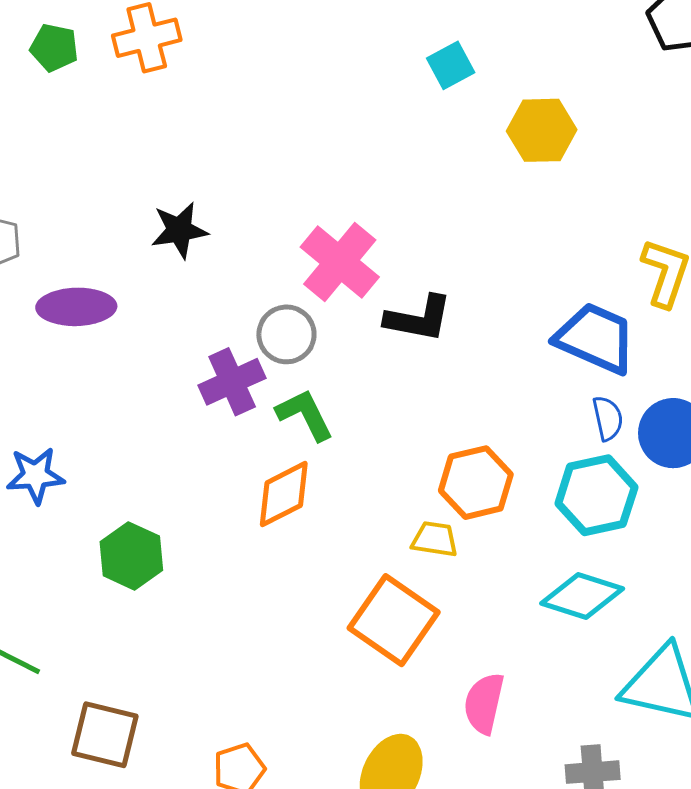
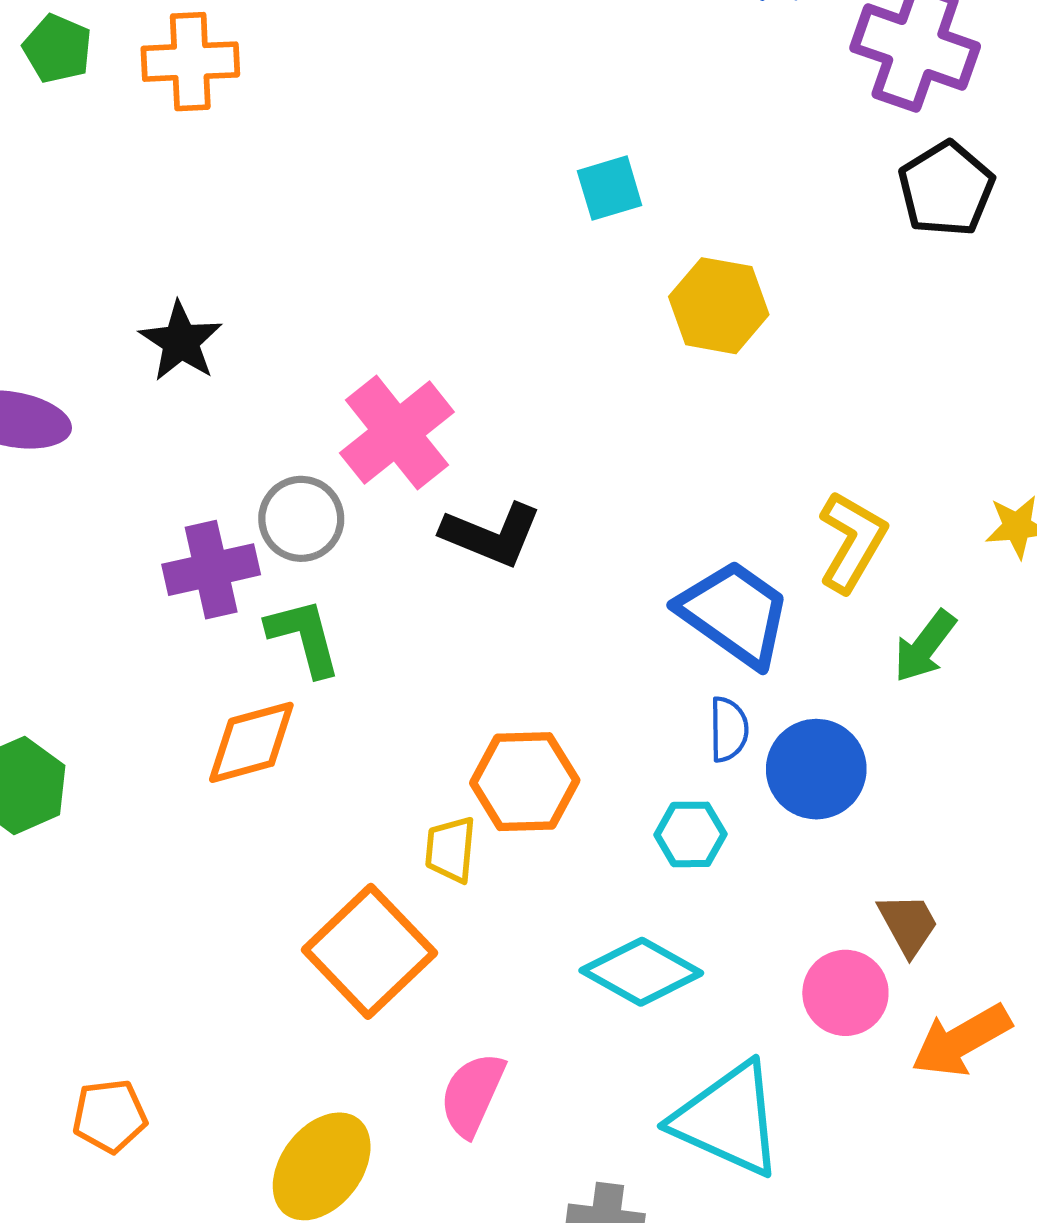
black star: (179, 230) -> (181, 341), turned 30
cyan hexagon: (596, 495) -> (690, 834), size x0.6
yellow trapezoid: (435, 539) -> (450, 849), turned -105

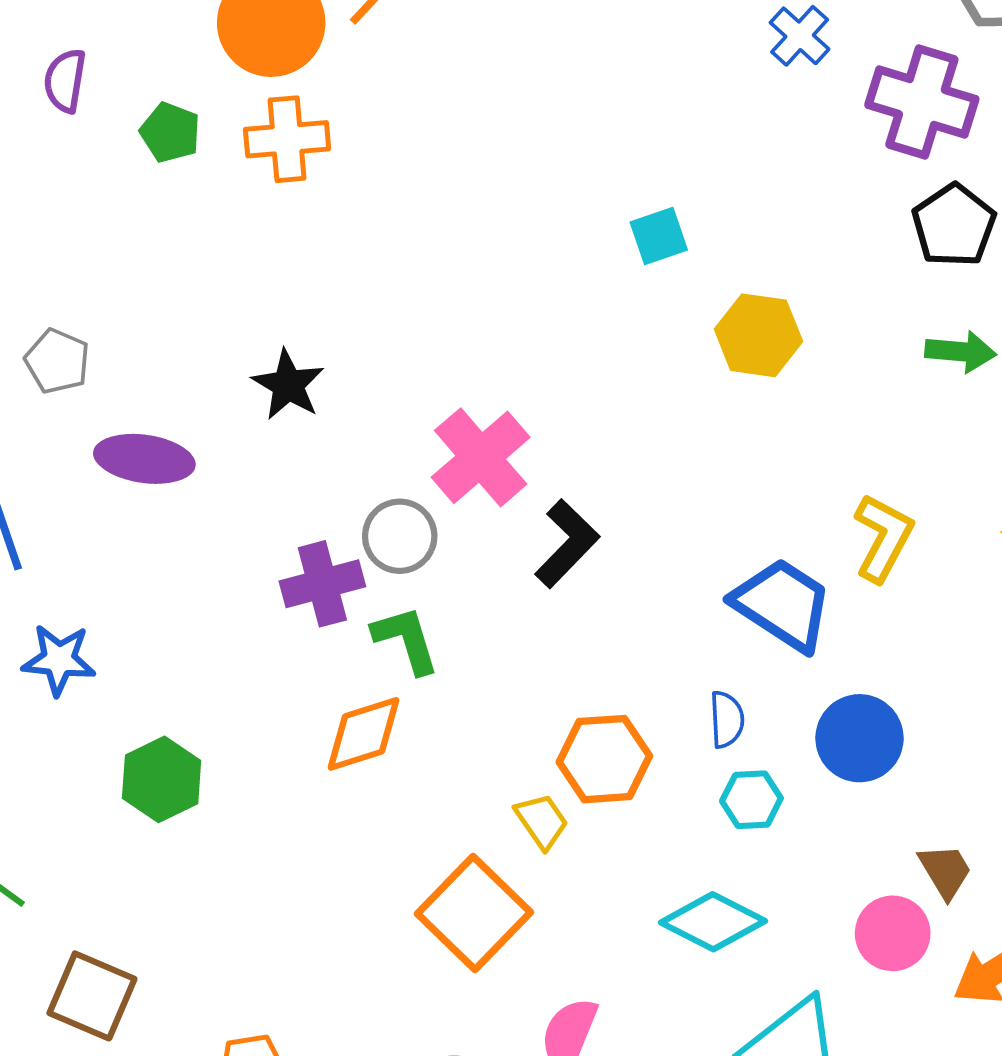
black L-shape: (491, 535) -> (567, 544), turned -66
green arrow: (925, 646) -> (961, 352), moved, turned -120
blue semicircle: (729, 729) -> (727, 719), moved
yellow trapezoid: (450, 849) -> (542, 821), turned 142

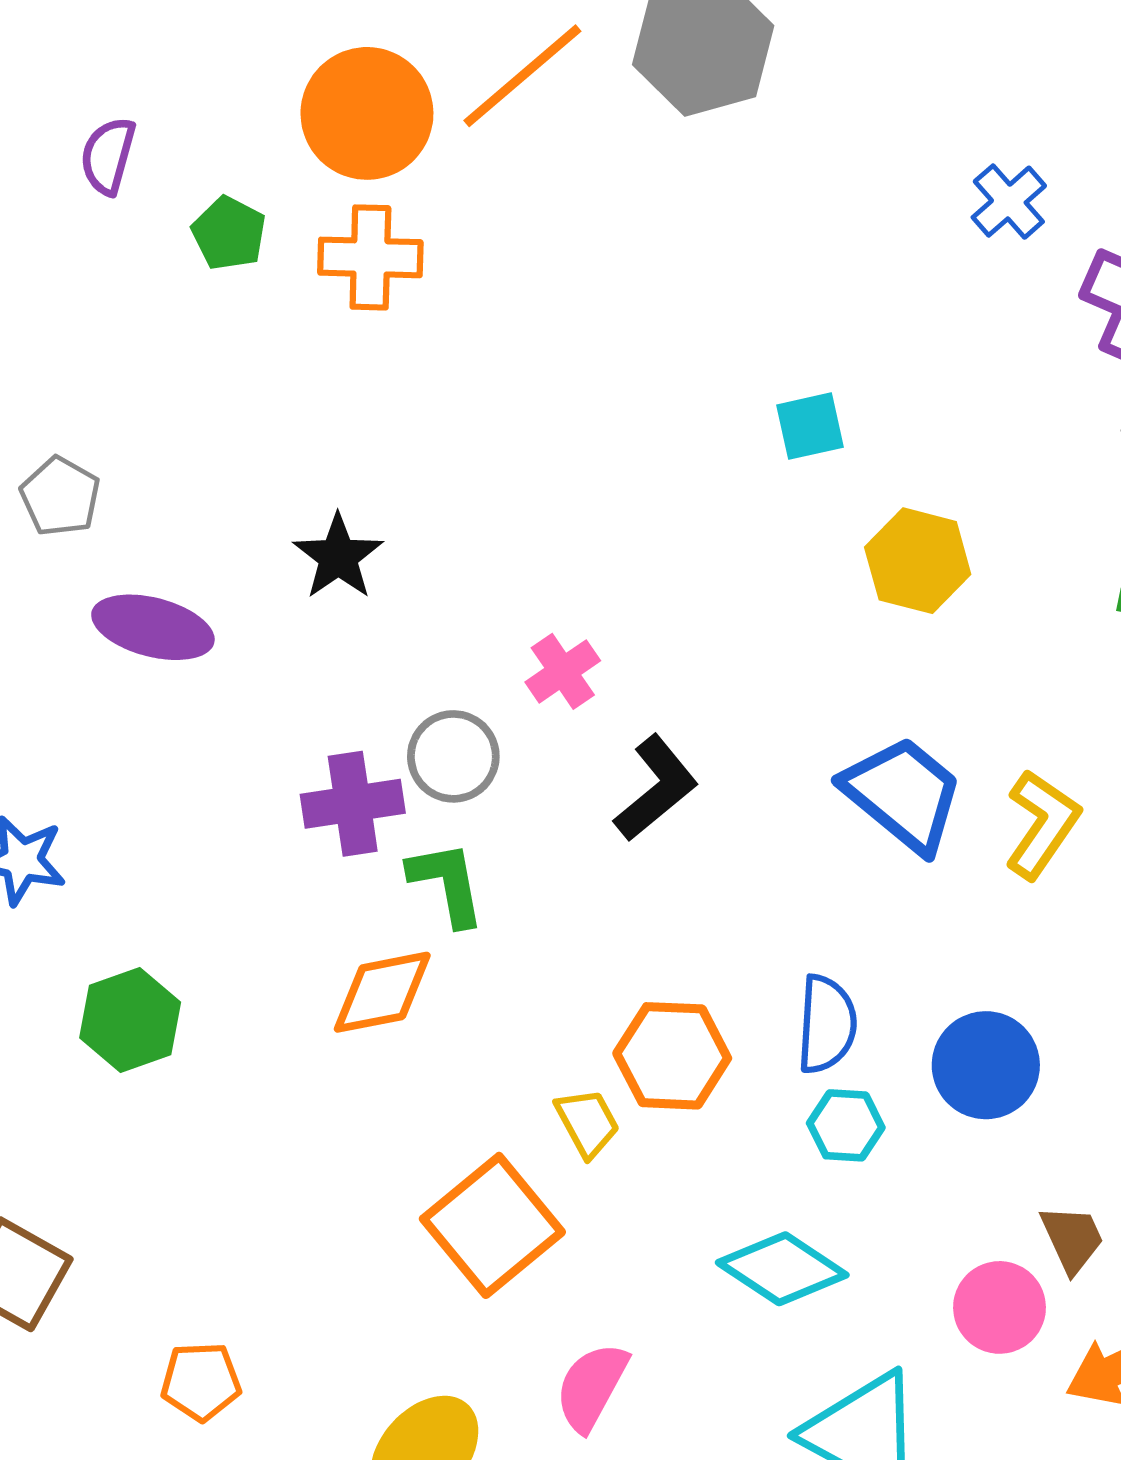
pink cross: (481, 457) -> (563, 671), size x0.6
blue trapezoid: (783, 604) -> (903, 794), moved
blue semicircle: (727, 719) -> (827, 1024), size x1.4

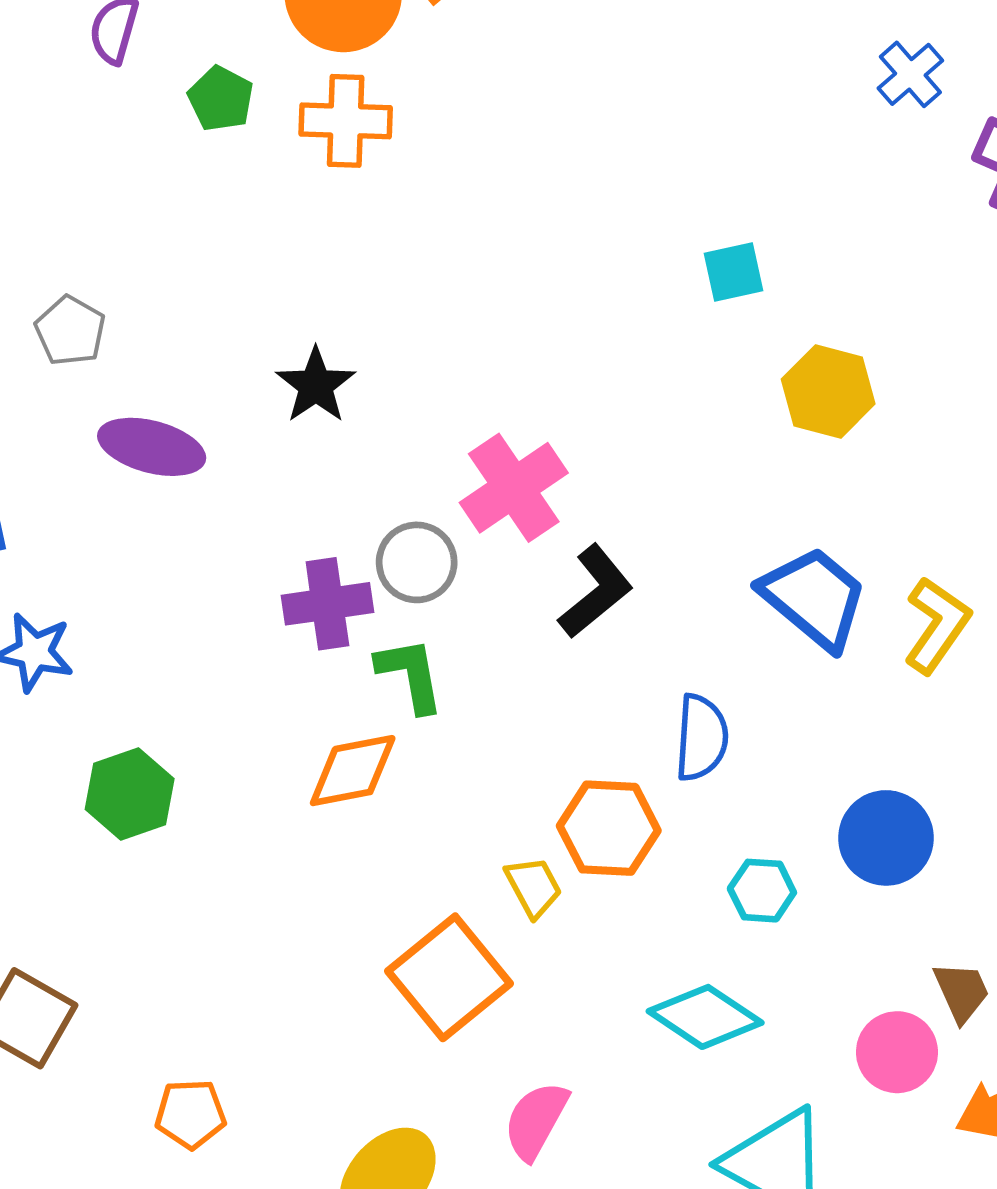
pink cross: (563, 671) -> (514, 488), size x1.6
blue semicircle: (827, 1024) -> (701, 738), moved

